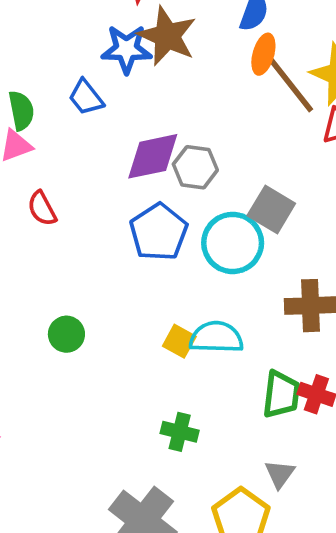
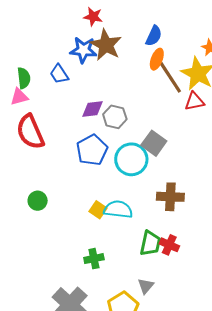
purple diamond: (153, 156) -> (92, 109), size x0.7
red semicircle: (42, 208) -> (30, 132), size x1.8
green cross: (180, 432) -> (94, 259), turned -30

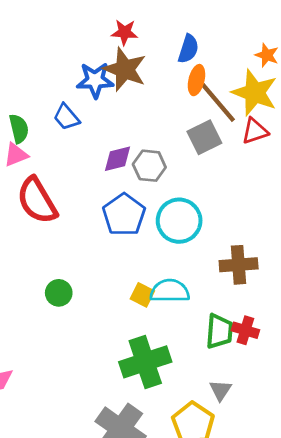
red star: (93, 17) -> (125, 32), moved
gray square: (154, 143) -> (204, 137), moved, turned 35
green cross: (94, 259) -> (145, 362), size x1.8

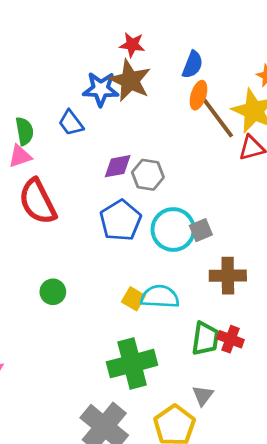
gray square: (204, 137) -> (201, 230), moved, size x0.7

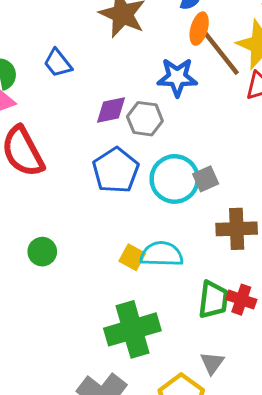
blue star: (101, 89) -> (177, 77), moved

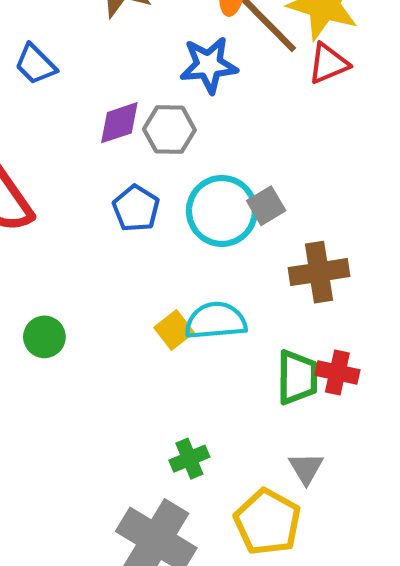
blue pentagon: (116, 170) -> (136, 208), size x0.7
yellow square: (132, 257) -> (174, 330), turned 30
green cross: (132, 329) -> (189, 459), moved, size x0.5

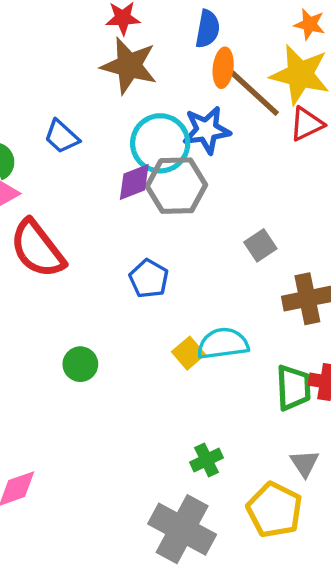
gray hexagon: (169, 130) -> (176, 186), size x1.4
blue pentagon: (136, 208) -> (149, 279), moved
cyan circle: (222, 211) -> (160, 143), moved

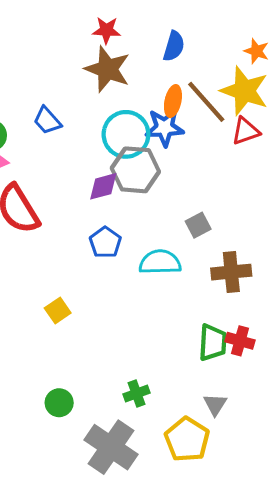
orange ellipse: (223, 68) -> (173, 101), moved
purple diamond: (134, 182) -> (103, 186), moved
cyan semicircle: (223, 344) -> (160, 262), moved
yellow square: (188, 353) -> (58, 310), moved
green circle: (80, 364) -> (59, 403), moved

